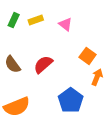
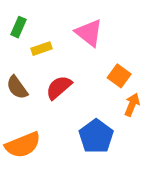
yellow rectangle: (36, 20) -> (42, 49), moved
pink triangle: (65, 24) -> (89, 33), size x1.5

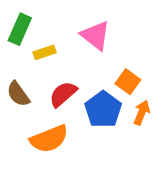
green rectangle: (19, 27) -> (20, 29), size x1.4
blue pentagon: (96, 136) -> (103, 109), moved
orange semicircle: (23, 145) -> (49, 139), moved

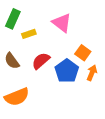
orange semicircle: (49, 139) -> (17, 97), moved

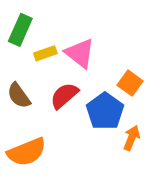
pink triangle: (62, 23) -> (80, 53), moved
orange arrow: (92, 73) -> (132, 138), moved

